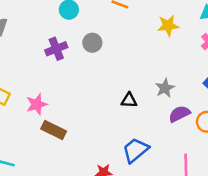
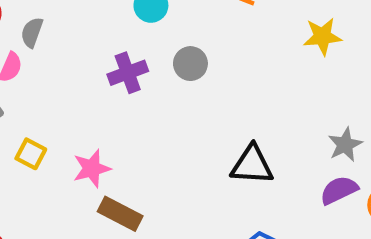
gray star: (165, 88) -> (345, 145), moved
black triangle: (129, 100) -> (252, 165), size x1.5

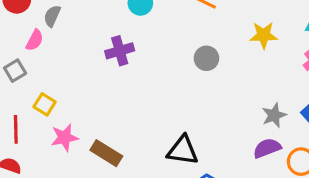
gray circle: (190, 64) -> (206, 58), moved
black triangle: (252, 165) -> (183, 150), moved
pink star: (92, 168) -> (64, 138), moved

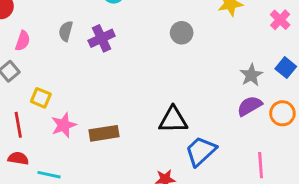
gray semicircle: (52, 16) -> (66, 31), moved
brown rectangle: (106, 153) -> (104, 133), turned -32

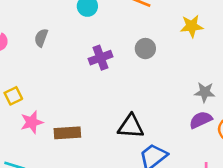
purple cross: (102, 38) -> (100, 58), moved
gray star: (251, 75) -> (205, 92), turned 30
yellow square: (41, 98) -> (13, 96), turned 36

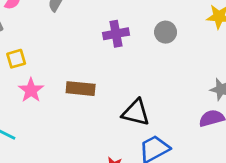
pink star: (32, 122) -> (31, 90), turned -30
brown rectangle: (67, 133) -> (81, 89), moved

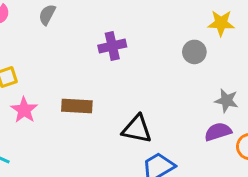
gray circle: (166, 32) -> (194, 52), moved

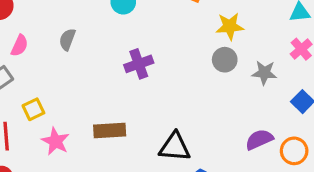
yellow star: (221, 23) -> (230, 26), moved
gray star: (227, 101) -> (264, 73), moved

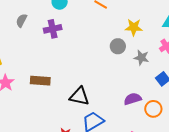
yellow star: (230, 26) -> (134, 27), moved
purple cross: (139, 64) -> (53, 29), moved

